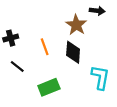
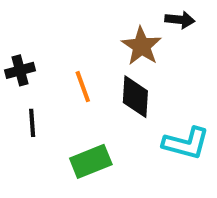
black line: (17, 66) -> (32, 123), turned 48
cyan L-shape: (100, 77) -> (186, 143), turned 95

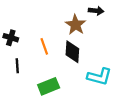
black cross: (20, 70) -> (11, 38), turned 32

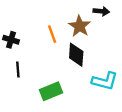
orange line: (44, 46) -> (52, 34), moved

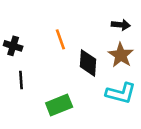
black arrow: (101, 11) -> (121, 25), moved
brown star: (80, 26) -> (121, 55), moved

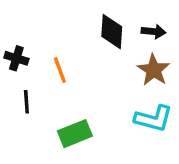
orange line: (60, 39) -> (60, 70), moved
black diamond: (88, 63) -> (112, 32), moved

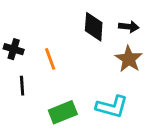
cyan L-shape: (154, 119) -> (112, 107), moved

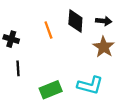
orange line: (50, 59) -> (48, 30), moved

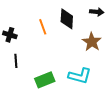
black arrow: (104, 21) -> (97, 12), moved

